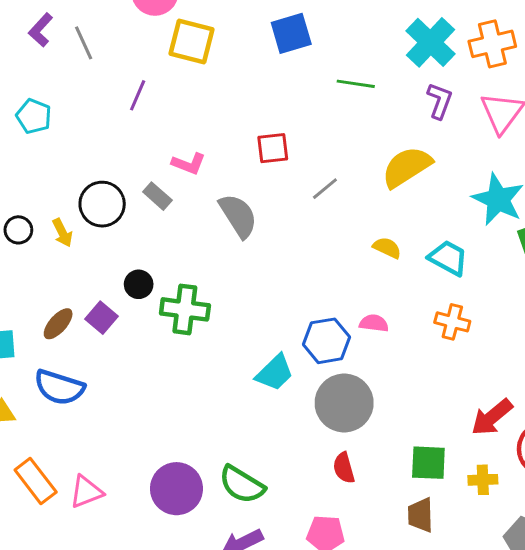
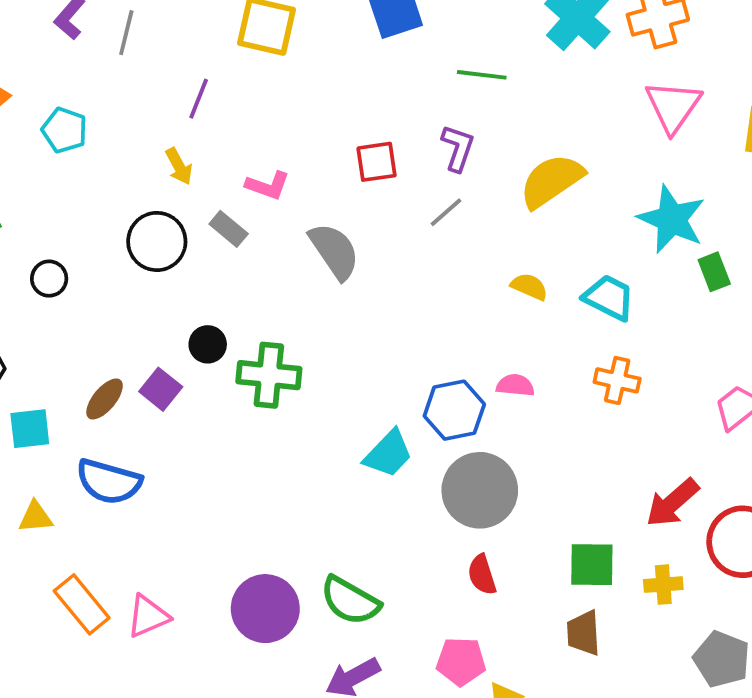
gray line: (84, 43) -> (126, 33), turned 40
purple L-shape: (440, 101) -> (458, 148), moved
yellow arrow: (62, 233) -> (179, 166), moved

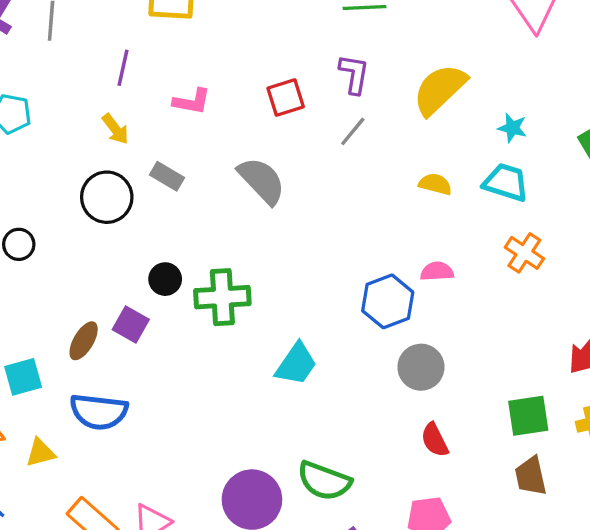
pink L-shape: (268, 185) -> (192, 102), moved
cyan star: (672, 219) -> (512, 128), moved, size x0.5
orange cross: (617, 380) -> (524, 253), turned 30
cyan trapezoid: (388, 454) -> (296, 364), moved
gray circle: (480, 490) -> (421, 367), size x0.7

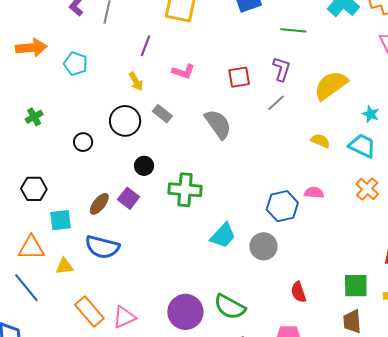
black circle: (19, 244) -> (83, 142), moved
black circle: (165, 279) -> (144, 166), moved
gray circle: (421, 367) -> (264, 246), moved

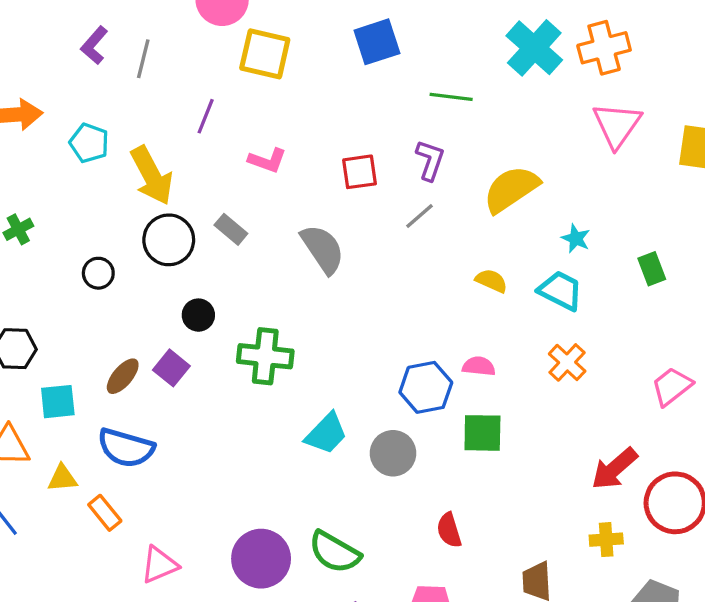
yellow arrow: (136, 81) -> (152, 176), moved, size x1.8
green square: (356, 286) -> (482, 433), moved
orange rectangle: (89, 312) -> (105, 513), moved, size x0.7

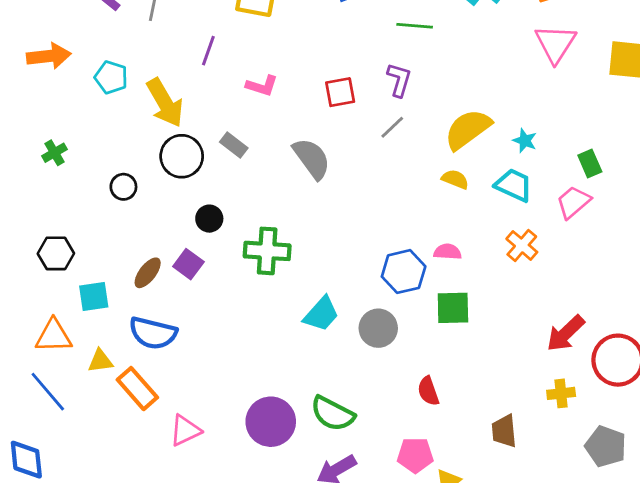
yellow semicircle: (511, 189) -> (468, 129), moved
pink trapezoid: (672, 386) -> (573, 202), moved
orange rectangle: (105, 513) -> (137, 389), size x1.4

